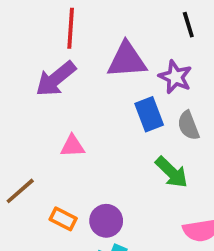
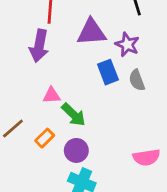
purple arrow: (56, 79) -> (39, 46), turned -40
green arrow: (172, 172) -> (74, 115), moved
orange rectangle: (63, 219) -> (45, 138), moved, turned -72

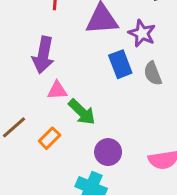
purple arrow: (39, 46) -> (43, 55), moved
purple circle: (76, 150) -> (108, 152), moved

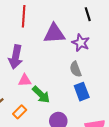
blue rectangle: (120, 64) -> (82, 92), moved
gray semicircle: (153, 73) -> (76, 69), moved

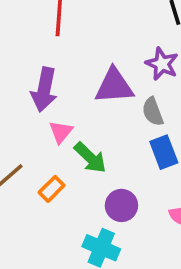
purple triangle: (54, 34) -> (114, 86), moved
pink triangle: (25, 80) -> (61, 132), turned -48

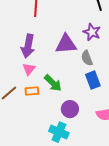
pink triangle: (61, 132) -> (29, 69), moved
orange rectangle: (52, 189) -> (32, 91), moved, turned 40

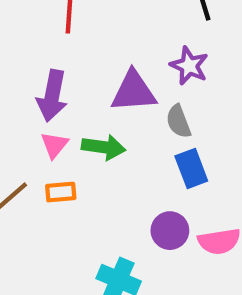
green arrow: (53, 83) -> (104, 147), moved, turned -36
purple circle: (70, 109) -> (170, 231), moved

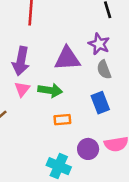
gray semicircle: (178, 121) -> (104, 70), moved
orange rectangle: (61, 192) -> (62, 120), moved
purple circle: (170, 231) -> (88, 149), moved

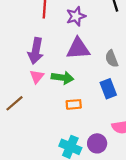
purple star: (99, 44) -> (76, 16), moved, turned 30
purple circle: (88, 149) -> (97, 143), moved

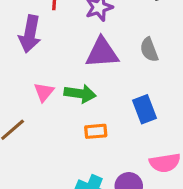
purple arrow: (36, 51) -> (30, 34), moved
gray semicircle: (112, 59) -> (149, 50), moved

